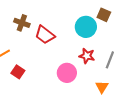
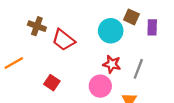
red square: (18, 72) -> (52, 83), moved
pink circle: (67, 73) -> (100, 86), moved

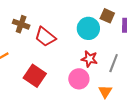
red square: (52, 83) -> (35, 76), size x1.5

